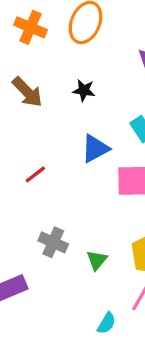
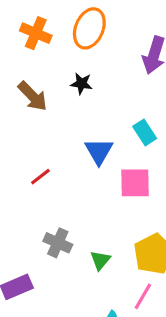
black star: (84, 90) -> (81, 84), moved
blue triangle: (95, 149) -> (99, 151), turned -32

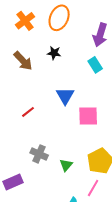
orange cross: (36, 33) -> (25, 21), turned 30
cyan rectangle: (145, 132) -> (95, 65), moved

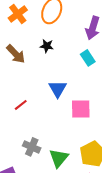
green triangle: (66, 165) -> (59, 158), size x1.5

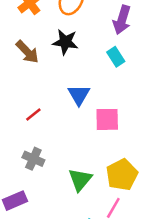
black star: (47, 46) -> (65, 42), size x1.5
gray cross: (32, 147) -> (33, 159), moved

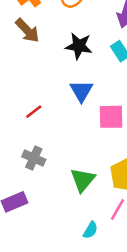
black star: (65, 42) -> (79, 46), moved
brown arrow: (27, 52) -> (27, 31), moved

